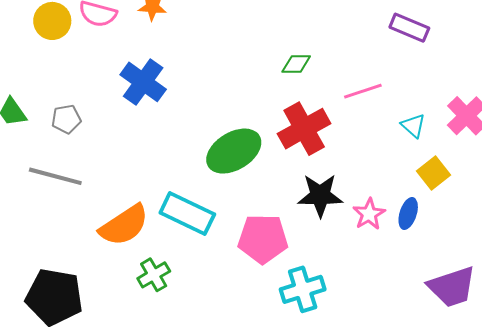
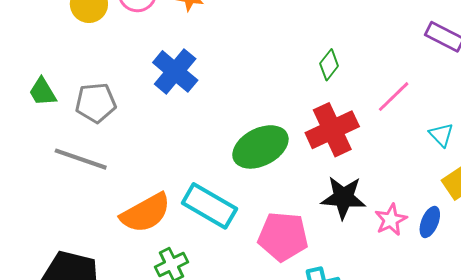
green diamond: (296, 64) -> (329, 65), turned -56
pink line: (363, 91) -> (394, 97), turned -30
gray pentagon: (66, 119) -> (96, 103), size x1.4

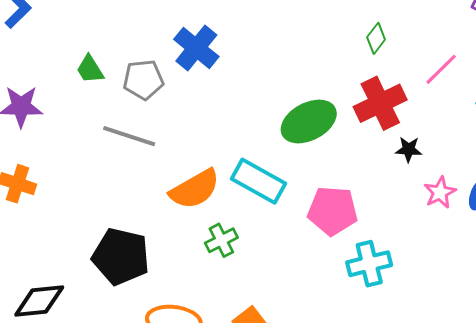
blue cross: (175, 71) -> (196, 48), moved
black star: (343, 198) -> (409, 149), moved, size x0.6

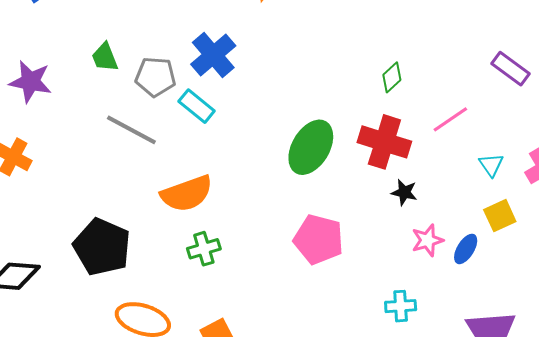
red cross: (380, 103) -> (384, 142), turned 33
green ellipse: (309, 121) -> (311, 147), turned -42
cyan rectangle: (259, 181) -> (197, 106), moved, size x0.7
cyan cross: (369, 264) -> (401, 306), moved, size x0.7

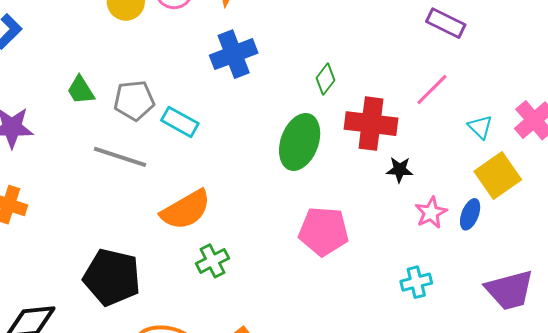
blue cross: (213, 55) -> (234, 54), moved, turned 30
purple rectangle: (510, 69) -> (446, 23), moved
green diamond: (392, 77) -> (325, 79), moved
yellow square: (500, 216) -> (498, 175), size x1.4

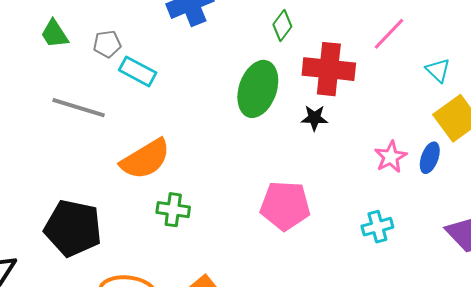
green trapezoid: (81, 90) -> (55, 34), moved
gray pentagon: (134, 100) -> (107, 44), moved, size x0.7
black star: (400, 170) -> (314, 118), moved
pink pentagon: (324, 231) -> (285, 206), moved
green cross: (212, 261) -> (173, 210), turned 36

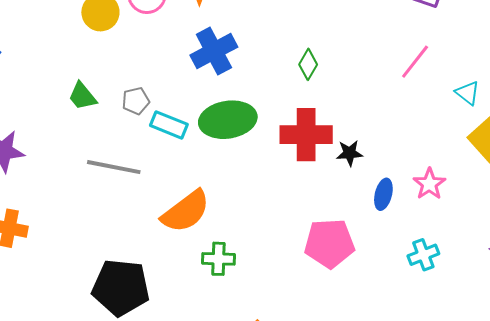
red cross: (329, 69) -> (306, 135), moved
green ellipse: (258, 89) -> (228, 120), moved, turned 68
blue ellipse: (430, 158) -> (383, 194), moved

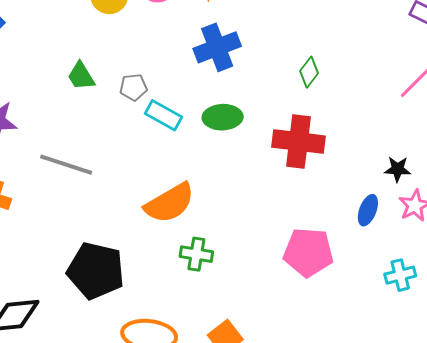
green ellipse: (228, 120) -> (223, 117), size x0.7
black star: (350, 153) -> (397, 169), moved
gray line: (114, 167) -> (66, 165), moved

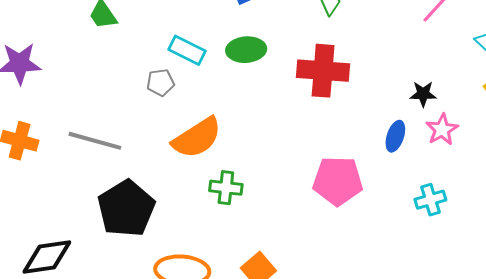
gray pentagon: (133, 87) -> (160, 82), moved
gray line: (66, 165) -> (95, 141), moved
black pentagon: (96, 271) -> (126, 209), turned 30

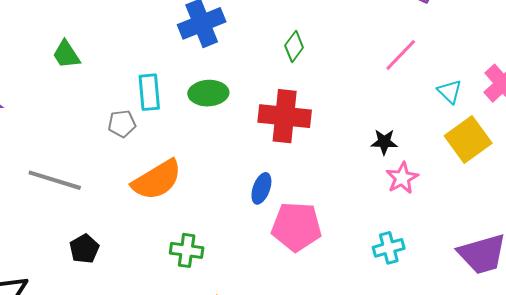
cyan rectangle: (187, 50) -> (149, 92), turned 57
blue ellipse: (395, 136) -> (261, 188), moved
green cross: (226, 188) -> (187, 250), moved
black pentagon: (126, 209) -> (84, 249), size x0.5

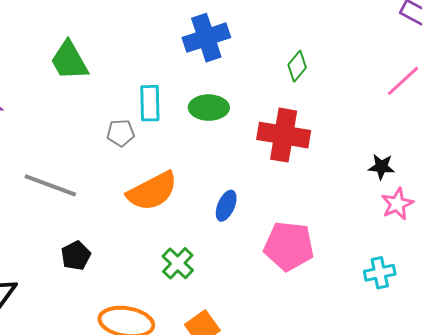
green trapezoid: (66, 54) -> (69, 61), size x1.4
blue ellipse: (261, 188) -> (226, 206), moved
green cross: (187, 250) -> (178, 263), turned 32

